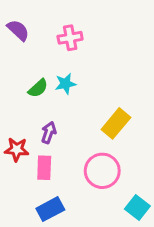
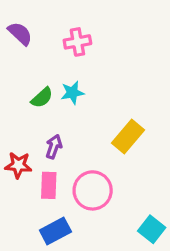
pink circle: (102, 171) -> (93, 190), moved

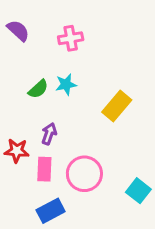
yellow rectangle: (128, 136) -> (117, 106), moved
cyan square: (152, 229) -> (138, 191), moved

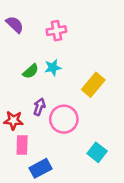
pink rectangle: (44, 169) -> (22, 145), moved
pink circle: (84, 174) -> (64, 119), moved
cyan square: (138, 191) -> (97, 152), moved

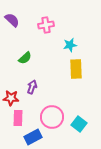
cyan star: (53, 68) -> (70, 45), moved
yellow rectangle: (93, 85) -> (76, 69), turned -42
pink circle: (64, 119) -> (52, 117), moved

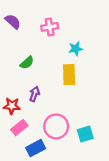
yellow rectangle: (76, 69) -> (69, 75), moved
pink rectangle: (18, 118) -> (19, 128), turned 49
cyan square: (79, 124) -> (85, 134), turned 35

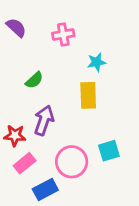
purple arrow: (34, 94) -> (44, 120), size x1.5
cyan square: (85, 134) -> (109, 151), moved

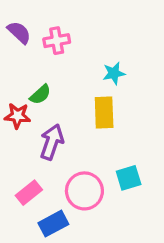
pink cross: (63, 35) -> (57, 41), moved
red star: (15, 136) -> (17, 116), moved

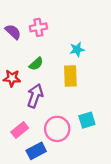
purple semicircle: (19, 32) -> (13, 32), moved
green semicircle: (40, 95) -> (36, 64), moved

